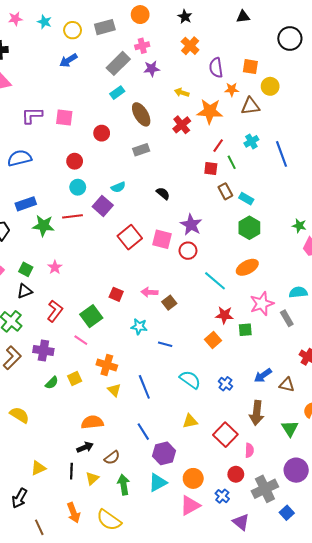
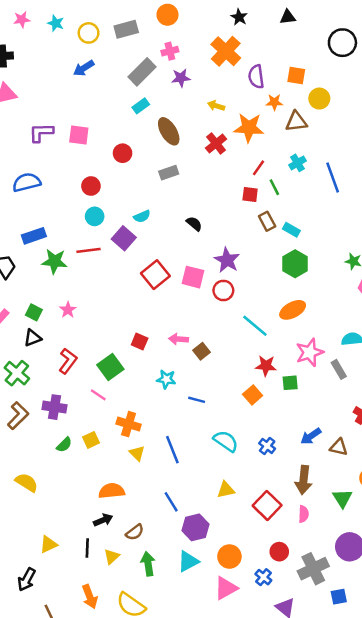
black star: (185, 17) -> (239, 17), moved
orange cross: (190, 46) -> (226, 51), size x1.4
pink semicircle: (249, 450) -> (304, 514), moved
blue square: (287, 513) -> (339, 597), turned 32

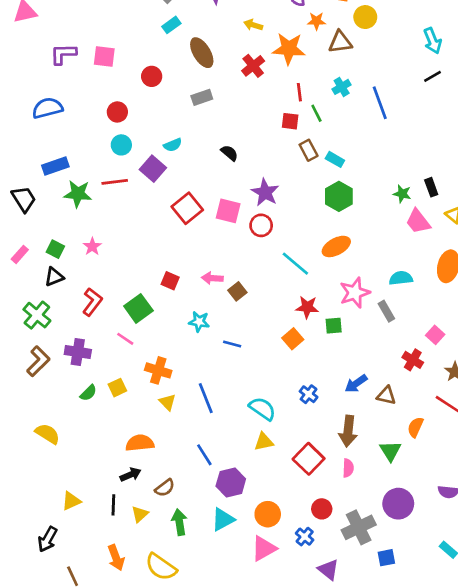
red line: (259, 168) -> (299, 92), turned -42
cyan semicircle: (226, 441) -> (262, 409), moved

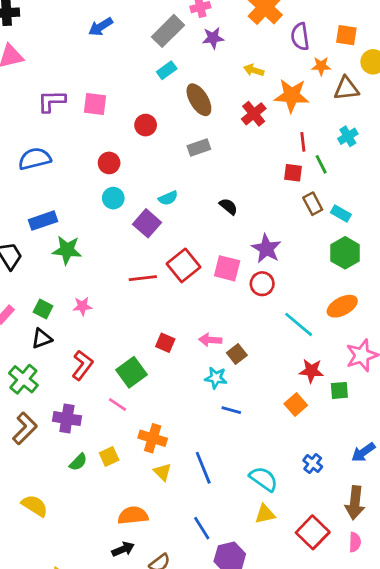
red line: (115, 182) -> (143, 278), moved
pink star: (92, 246) -> (82, 306), turned 30
cyan star: (199, 322) -> (216, 378), moved

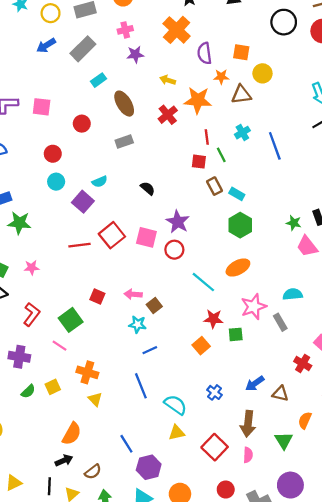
gray rectangle: (168, 31) -> (83, 49), moved
blue line: (231, 410) -> (150, 350), turned -40
blue line: (203, 468) -> (141, 386), moved
orange semicircle: (133, 515) -> (72, 434), turned 125

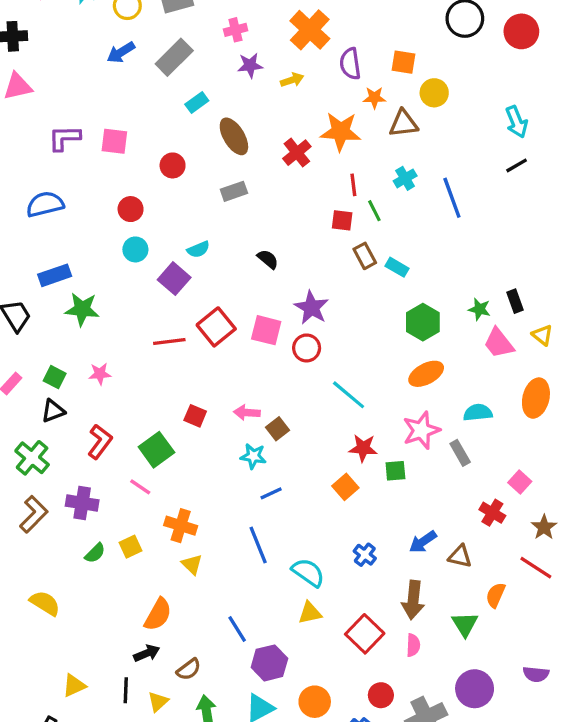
yellow arrow: (168, 80) -> (292, 80), moved, turned 144
green hexagon: (240, 225) -> (423, 322), moved
orange ellipse: (238, 268) -> (426, 374), moved

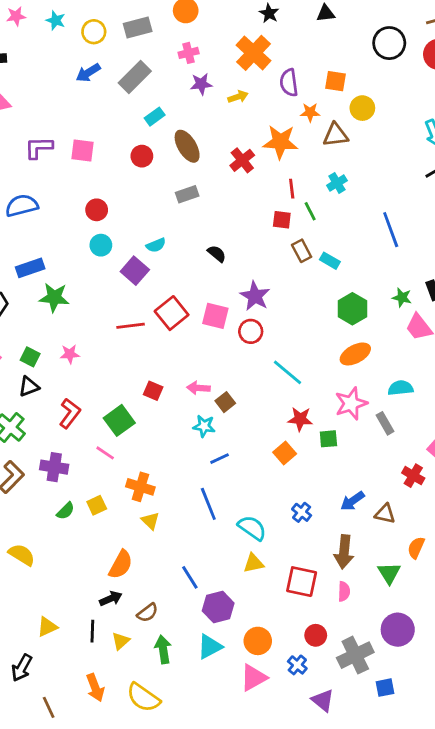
red circle: (173, 165) -> (142, 156), moved
blue line: (452, 198) -> (391, 230), moved
red square: (365, 634) -> (302, 582), turned -32

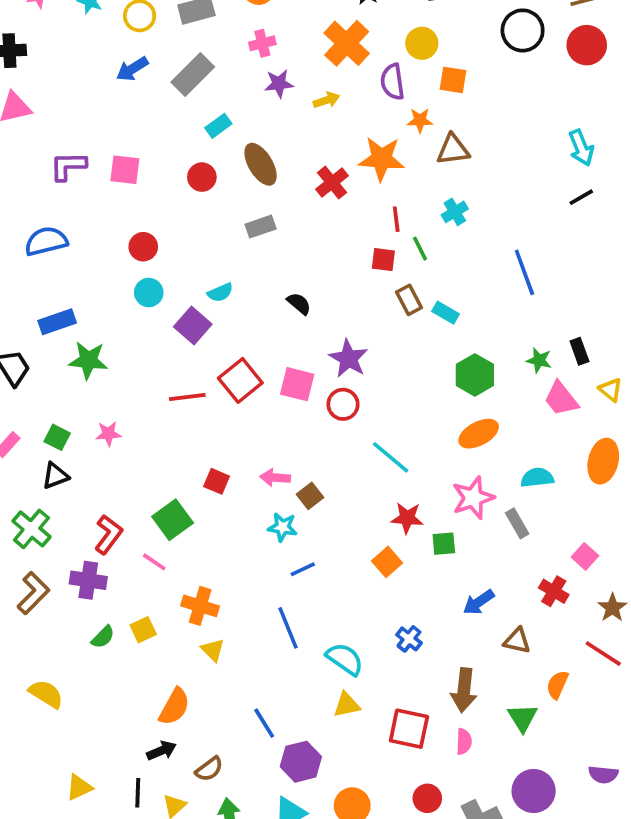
yellow circle: (362, 108) -> (422, 43), moved
red L-shape: (70, 413) -> (108, 534), moved
blue arrow: (352, 501) -> (479, 602), moved

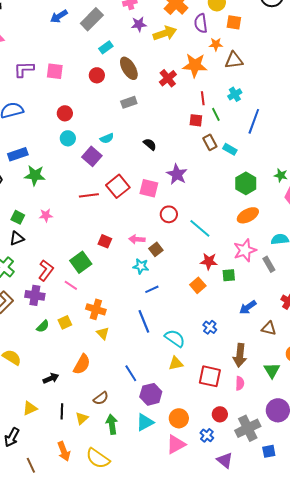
yellow arrow: (326, 100) -> (165, 33), size x1.6
blue line: (524, 272) -> (254, 121), moved, turned 40
red circle: (343, 404) -> (169, 214), moved
black arrow: (162, 751) -> (51, 378), moved

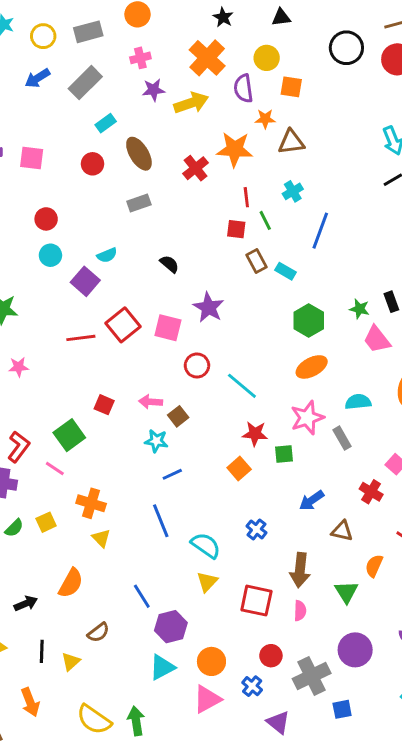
yellow triangle: (176, 363) -> (207, 582), turned -35
green arrow: (112, 424) -> (136, 721), moved
orange arrow: (64, 451) -> (30, 702), moved

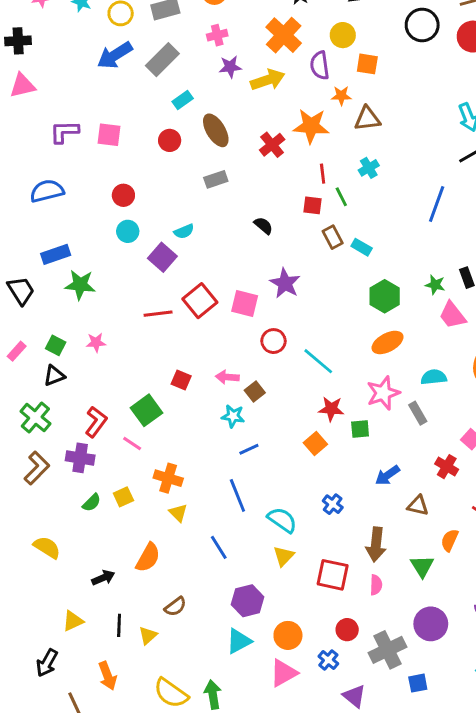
blue arrow: (37, 78) -> (115, 55), size x1.4
blue line: (320, 231) -> (437, 204), moved
black semicircle: (169, 264) -> (263, 226), moved
blue line: (142, 596) -> (219, 547), moved

